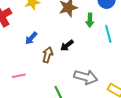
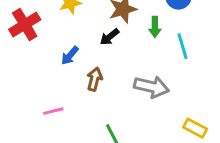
black arrow: (67, 45) -> (109, 37), moved
gray arrow: (86, 77) -> (152, 87), moved

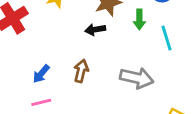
black arrow: (109, 37) -> (95, 30), turned 30
blue arrow: (70, 56) -> (41, 74), moved

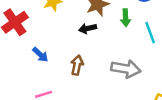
blue arrow: (41, 74) -> (40, 55), moved, turned -84

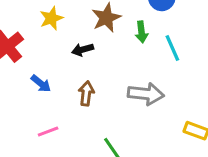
black arrow: (88, 28) -> (83, 50), moved

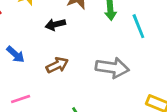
brown arrow: (86, 93) -> (57, 65), turned 55

